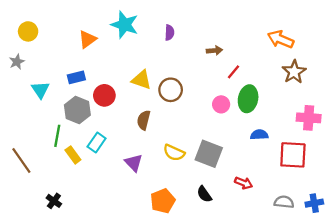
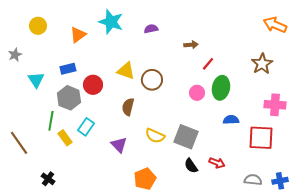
yellow circle: (28, 31) -> (38, 26), moved
purple semicircle: (169, 33) -> (151, 29), turned -104
orange arrow: (281, 39) -> (275, 25), moved
black semicircle: (204, 194) -> (191, 166), moved

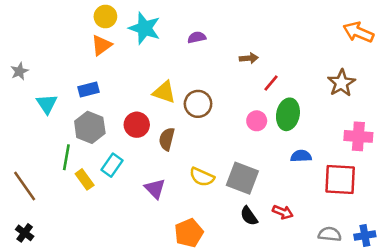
yellow circle: (38, 26) -> (105, 17), moved
red circle: (93, 85) -> (137, 125), moved
black cross: (48, 179) -> (25, 233), moved

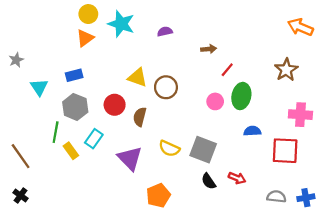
purple triangle: (155, 189) -> (130, 158), size x1.4

